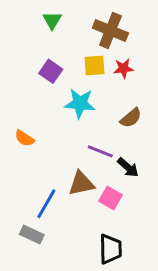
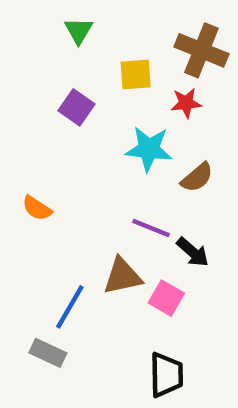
brown cross: (110, 31) -> (201, 50), moved
yellow square: (94, 65) -> (136, 74), moved
cyan star: (80, 103) -> (149, 149), moved

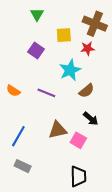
cyan star: (149, 149) -> (70, 70), turned -30
brown semicircle: (197, 178) -> (87, 91), moved
orange semicircle: (37, 208) -> (13, 91), moved
purple line: (151, 228) -> (46, 93), moved
blue line: (70, 307) -> (18, 136), moved

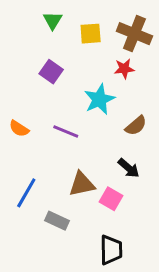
yellow square: (64, 35) -> (91, 34), moved
brown semicircle: (87, 91) -> (136, 126), moved
gray rectangle: (23, 166) -> (57, 221), moved

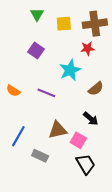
brown cross: (134, 34) -> (95, 24), turned -30
black trapezoid: (111, 250) -> (86, 164), moved, turned -30

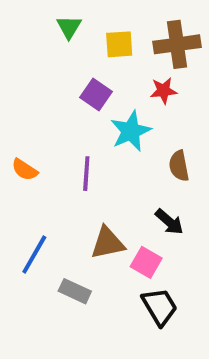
purple square: (36, 50) -> (96, 94), moved
brown semicircle: (96, 89) -> (179, 166), turned 119
purple line: (46, 93) -> (86, 174), turned 72

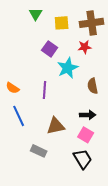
black arrow: (169, 222) -> (88, 115), turned -42
blue line: (34, 255) -> (19, 116), moved, turned -55
pink square: (146, 262) -> (86, 135), moved

